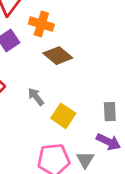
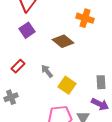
orange cross: (41, 24) -> (85, 18), moved

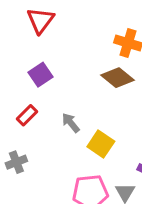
purple square: (27, 30) -> (41, 75), moved
brown diamond: (63, 41) -> (117, 78), moved

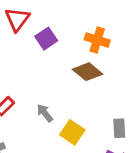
purple square: (41, 75) -> (46, 39), moved

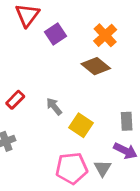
orange cross: (97, 40) -> (105, 35), turned 30

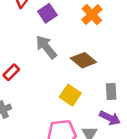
brown diamond: (96, 66) -> (83, 60), moved
gray arrow: (54, 106) -> (46, 47), moved, size x1.5

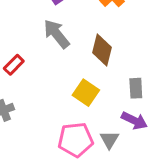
brown diamond: (83, 60) -> (102, 50), turned 65

